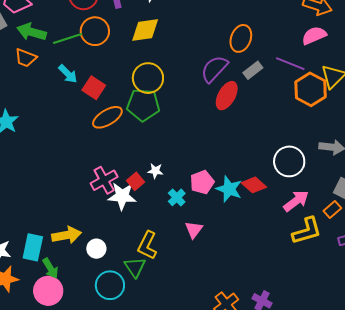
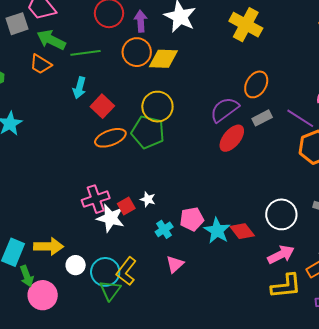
orange circle: (95, 31) -> (137, 52), moved
cyan arrow: (68, 74) -> (79, 88), turned 50
cyan circle: (110, 285) -> (105, 272), moved
pink circle: (48, 291) -> (43, 295), moved

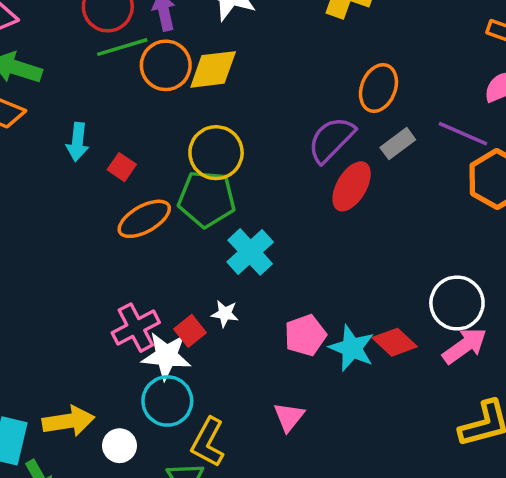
green line: (85, 53) -> (122, 47), moved
red square: (102, 106) -> (122, 167), size x0.7
cyan cross: (164, 229) -> (250, 252), moved, size x1.5
pink arrow: (281, 255) -> (465, 346), moved
cyan circle: (105, 272) -> (167, 401), moved

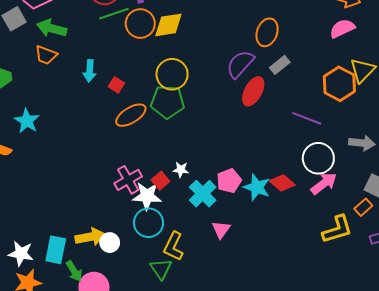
purple line: (463, 134) -> (307, 118), moved
cyan cross: (250, 252) -> (203, 194), moved
white circle: (120, 446) -> (110, 243), moved

